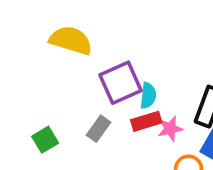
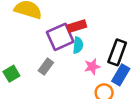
red rectangle: (146, 121) -> (77, 26), moved

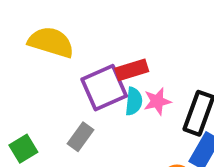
pink star: (92, 67) -> (157, 101), moved

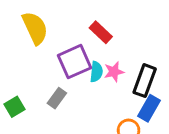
yellow semicircle: (51, 42) -> (35, 28), turned 48
red rectangle: (132, 70) -> (101, 32), moved, turned 60

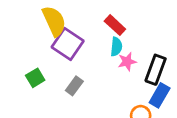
purple square: (74, 62) -> (68, 44), moved, turned -32
cyan semicircle: (96, 72) -> (116, 47), moved
green square: (15, 107) -> (35, 78), moved

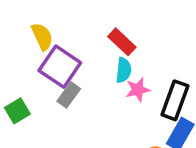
yellow semicircle: (54, 21) -> (42, 37), size x0.7
gray rectangle: (74, 86) -> (69, 95), moved

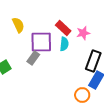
purple square: (60, 67) -> (41, 42), moved, turned -35
pink star: (138, 90) -> (83, 33), moved

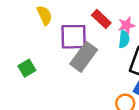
cyan semicircle: (64, 44) -> (124, 39), moved
gray rectangle: (33, 58) -> (84, 57), moved, size x1.6

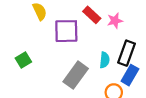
cyan semicircle: (124, 39) -> (105, 60), moved
gray rectangle: (84, 57) -> (76, 75), moved

